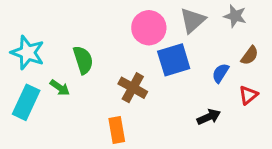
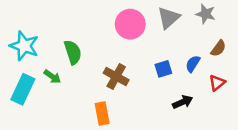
blue square: (174, 60) -> (163, 69), moved, size x0.6

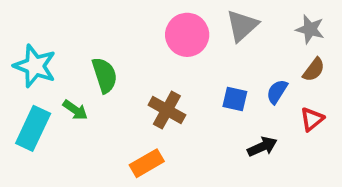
gray star: (206, 14) -> (310, 29), moved
blue square: (163, 69) -> (235, 99), turned 30
orange rectangle: (102, 114) -> (147, 163), turned 70

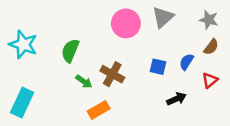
green semicircle: (105, 75) -> (70, 51), turned -140
green arrow: (75, 110) -> (84, 82), moved
cyan rectangle: (33, 128) -> (22, 103), moved

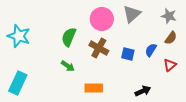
green semicircle: (70, 51) -> (69, 37), moved
brown cross: (112, 74) -> (99, 48), moved
black arrow: (177, 99) -> (143, 91), moved
orange rectangle: (99, 110) -> (94, 88), moved, turned 30

